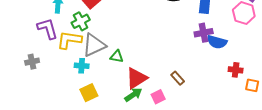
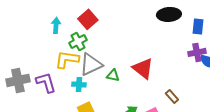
purple L-shape: (48, 29) -> (46, 82), moved
gray cross: (32, 62) -> (18, 80), moved, size x1.6
red triangle: (136, 78) -> (143, 68), moved, turned -50

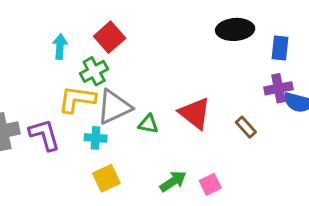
brown rectangle: (172, 96) -> (246, 127), moved

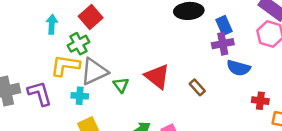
blue rectangle: (280, 48) -> (224, 26), turned -30
purple cross: (278, 88) -> (223, 44), moved
green triangle: (148, 124) -> (121, 85), turned 42

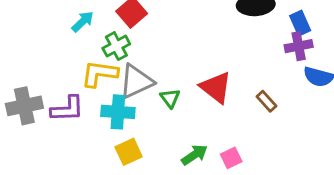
cyan arrow: (52, 24) -> (83, 22), turned 42
purple L-shape: (40, 93) -> (67, 109), turned 104
cyan cross: (80, 96) -> (118, 112), size x1.5

